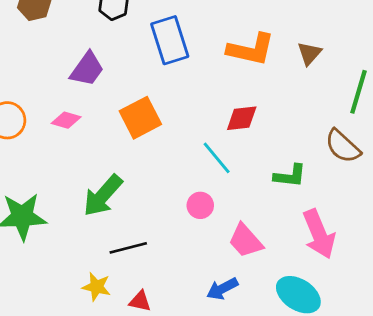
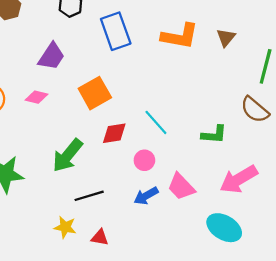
red diamond: (242, 118) -> (114, 133), moved
pink arrow: (319, 234) -> (239, 179), turned 84
blue arrow: (222, 289) -> (146, 196), moved

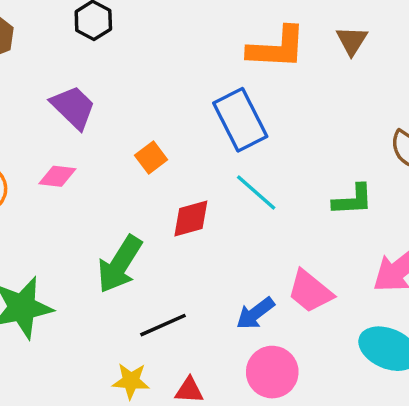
blue rectangle: (116, 31) -> (240, 120), moved
purple trapezoid: (51, 56) -> (73, 107), turned -72
orange square: (95, 93) -> (151, 158), size x0.6
pink circle: (144, 160) -> (272, 372), moved, size x1.5

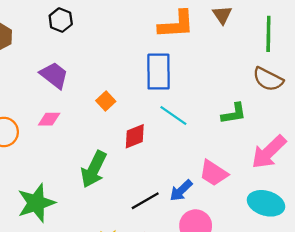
blue rectangle: (240, 120) -> (158, 72), turned 33
black line: (163, 325) -> (145, 201), moved

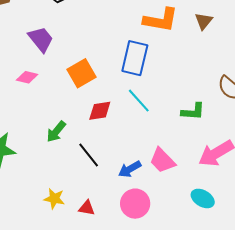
orange square: (106, 101) -> (82, 73), size x1.6
green arrow: (94, 169) -> (56, 132), size x0.7
black line: (145, 201) -> (89, 155), moved, turned 68
cyan ellipse: (266, 203) -> (203, 198), size x0.7

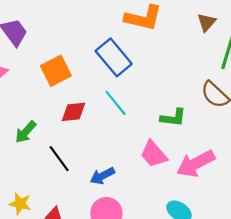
brown triangle: (204, 21) -> (207, 22), moved
blue rectangle: (135, 58) -> (114, 57), turned -56
pink trapezoid: (162, 160) -> (154, 154), moved

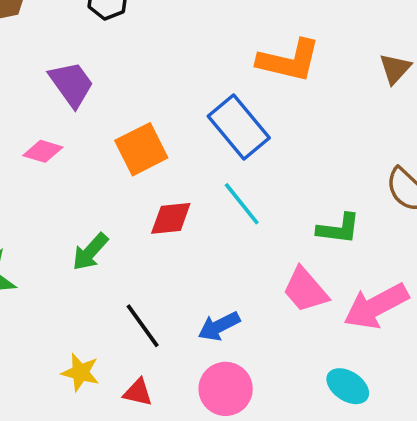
black line: (59, 159) -> (143, 326), moved

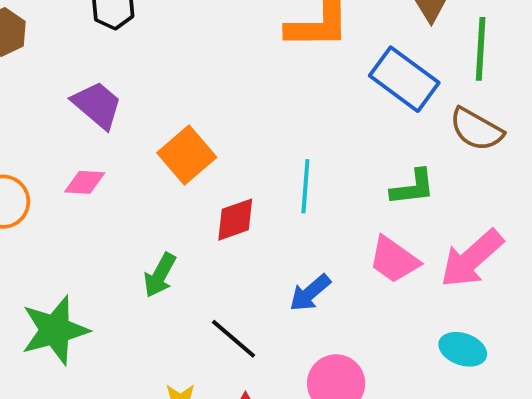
blue rectangle: (239, 127) -> (404, 79), moved
cyan line: (242, 204) -> (305, 186), turned 57
blue arrow: (219, 326) -> (310, 293), moved

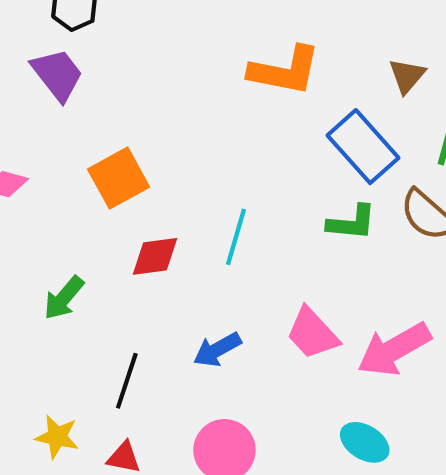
purple trapezoid: (97, 105) -> (57, 75), moved
green L-shape: (413, 187) -> (352, 223), moved
black line: (233, 339) -> (127, 381), turned 56

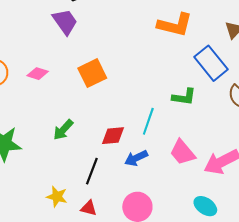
green L-shape: (352, 223) -> (184, 97), moved
cyan line: (236, 237) -> (148, 121), moved
red diamond: (155, 256) -> (113, 136), moved

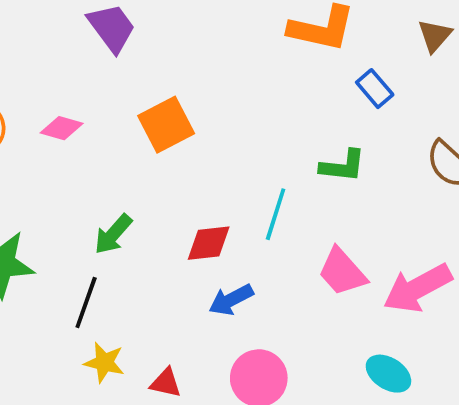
blue rectangle: (211, 63) -> (375, 89), moved, size x0.6
blue arrow: (136, 158) -> (231, 300), moved
black line: (92, 171) -> (86, 303), moved

